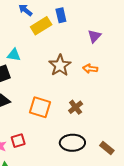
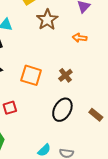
brown star: (60, 65) -> (47, 20), moved
black ellipse: (72, 143) -> (62, 110), turned -60

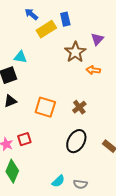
brown star: (47, 20) -> (75, 52), moved

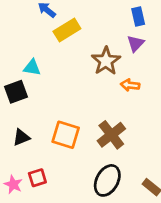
blue rectangle: (65, 19) -> (138, 17), moved
black triangle: (10, 101) -> (21, 137), moved
brown cross: (79, 107) -> (111, 135), size x1.5

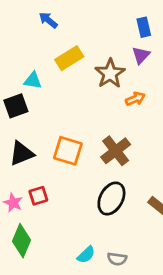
yellow rectangle: (67, 30) -> (69, 58), moved
orange arrow: (130, 85) -> (135, 99), turned 150
black triangle: (21, 137) -> (22, 154), size x1.4

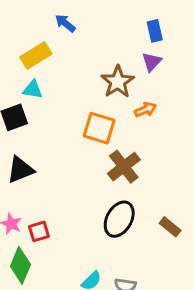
blue arrow: (48, 20) -> (65, 23), moved
yellow rectangle: (69, 58) -> (36, 56), moved
orange square: (68, 151) -> (99, 128), moved
red square: (38, 196) -> (39, 231), moved

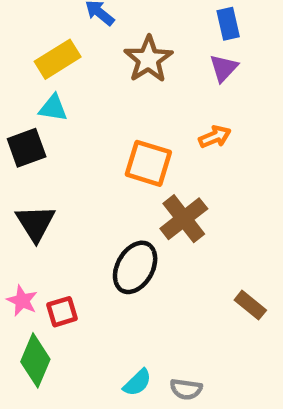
brown star: (118, 82) -> (148, 59), moved
black triangle: (20, 170) -> (35, 223), turned -40
black ellipse: (119, 219) -> (135, 267), moved

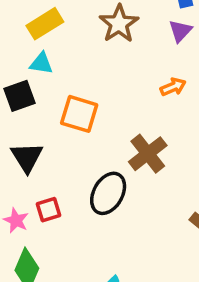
orange square: (148, 163) -> (79, 114), moved
red square: (62, 312) -> (48, 210), moved

